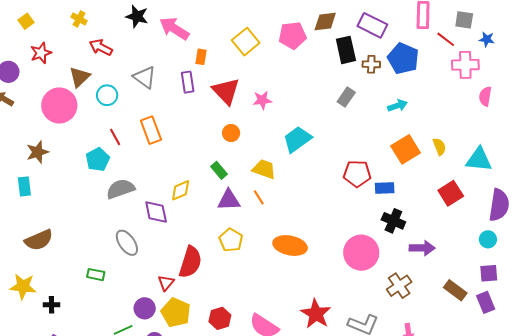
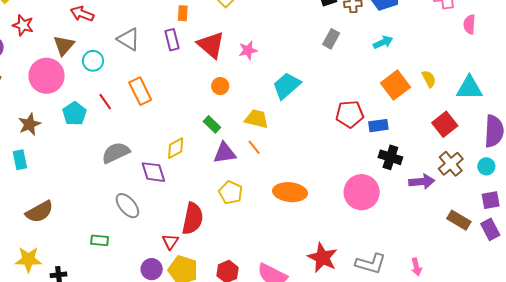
red star: (41, 53) -> (23, 25), turned -30
cyan pentagon: (98, 159) -> (74, 114), moved
brown cross: (399, 286) -> (451, 164), moved

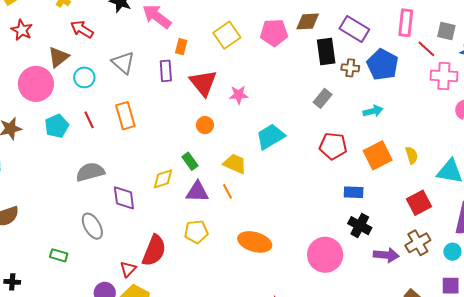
red pentagon: (350, 114) -> (333, 146), moved
yellow diamond: (176, 148) -> (163, 179), moved
yellow pentagon: (231, 193) -> (196, 232), turned 30

